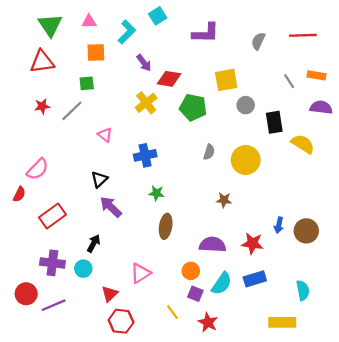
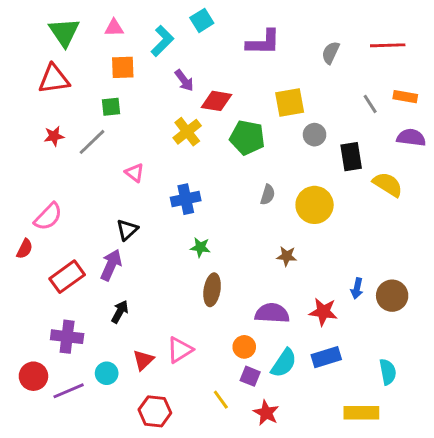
purple arrow: (111, 207) -> (111, 265), moved, turned 70
cyan circle: (83, 269) -> (107, 373), moved
red triangle: (110, 294) -> (143, 360), moved

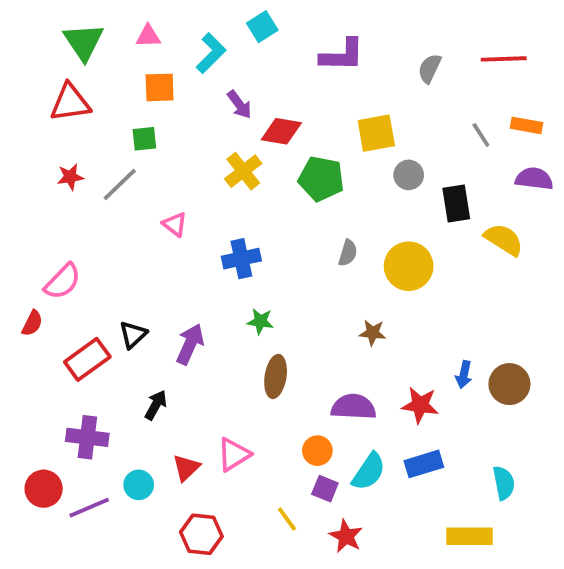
black triangle: (127, 230) -> (133, 335), moved
purple arrow: (111, 265) -> (190, 344), moved

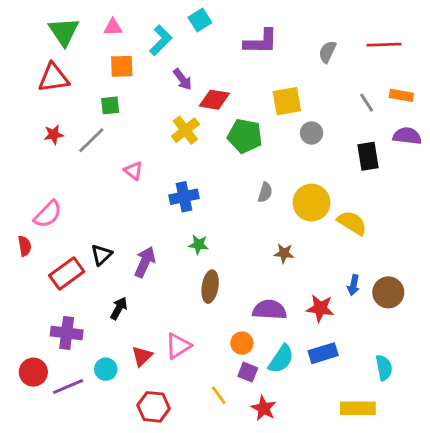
black rectangle: (456, 203) -> (368, 156), moved
yellow semicircle: (504, 240) -> (352, 223), moved
red semicircle: (32, 323) -> (25, 246), turned -36

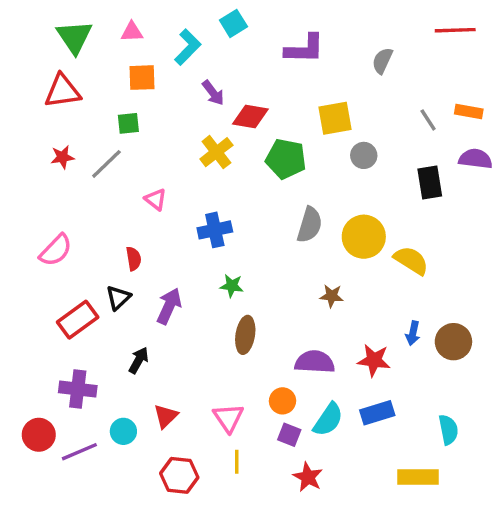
red line: (384, 45) -> (455, 30), moved
gray semicircle: (265, 192) -> (310, 225), size x1.5
red semicircle: (25, 246) -> (134, 259), moved
pink triangle: (178, 346) -> (228, 418), moved, turned -32
yellow line: (219, 395) -> (237, 462), moved, turned 36

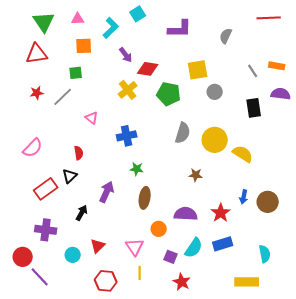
purple arrow: (169, 306) -> (107, 192), moved
red star: (374, 360) -> (221, 213), turned 30
orange circle: (283, 401) -> (159, 229), moved
purple line: (79, 452) -> (40, 277), moved, turned 70

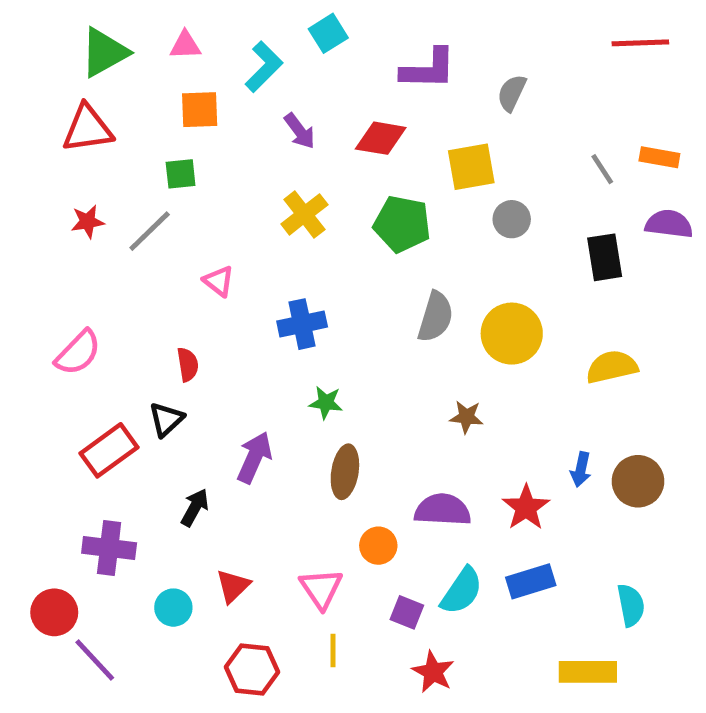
green triangle: (44, 22) -> (104, 52), turned 35
gray semicircle: (226, 36) -> (512, 93), moved
red diamond: (148, 69) -> (381, 138), moved
yellow semicircle: (243, 154) -> (612, 367), moved, turned -45

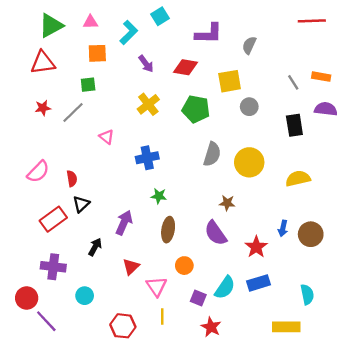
red semicircle: (188, 365) -> (72, 179), moved
purple semicircle: (443, 510) -> (216, 233), moved, turned -128
red triangle: (233, 586) -> (131, 267), moved

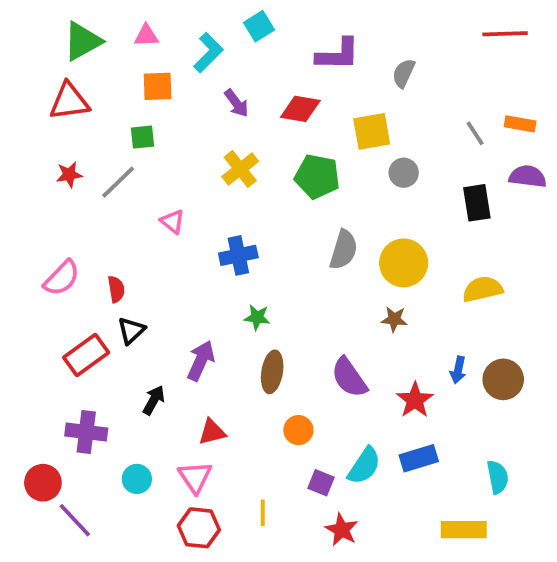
brown star: (227, 203) -> (394, 319), moved
red triangle: (131, 267) -> (212, 432), turned 30
pink triangle: (156, 286) -> (195, 477), moved

